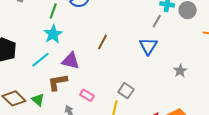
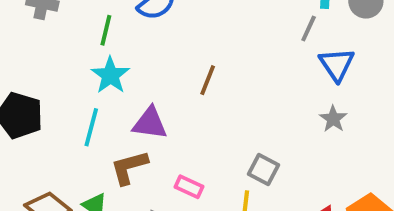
blue triangle: (148, 46) -> (337, 64), moved
cyan line: (40, 60) -> (91, 127), turned -30
gray star: (180, 71) -> (333, 119), moved

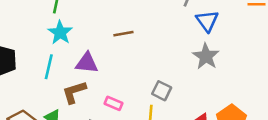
brown line: (208, 80) -> (123, 34), turned 60
gray star: (333, 119) -> (206, 56), size x1.5

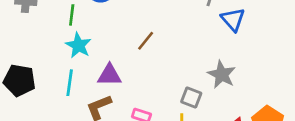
brown line: (123, 34) -> (146, 41), turned -36
gray star: (206, 56) -> (222, 75), moved

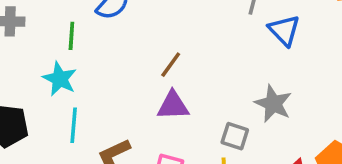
cyan star: (78, 45) -> (60, 79), moved
purple triangle: (109, 75) -> (173, 106), moved

